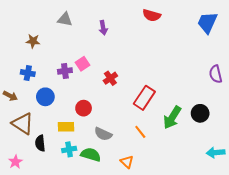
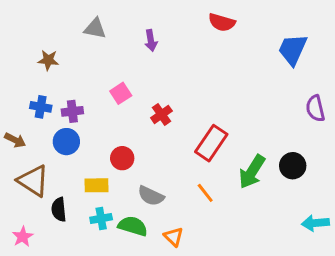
blue trapezoid: (207, 22) -> (293, 50), moved
purple cross: (65, 71) -> (72, 111), moved
orange triangle: (127, 162) -> (174, 237), moved

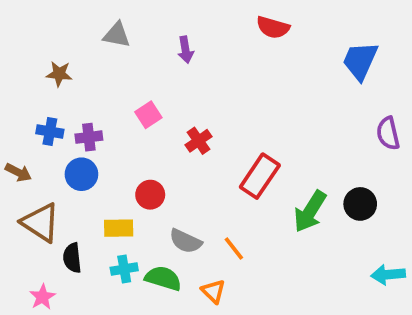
orange line: (205, 193) -> (234, 249), moved
pink star: (23, 237) -> (42, 297), moved

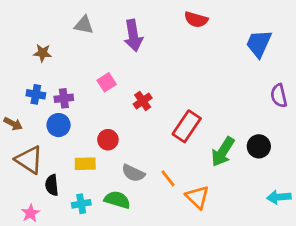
purple arrow: (186, 50) -> (133, 36), size x1.6
cyan cross: (124, 269) -> (81, 204), moved
orange triangle: (213, 291) -> (197, 197), moved, size x1.4

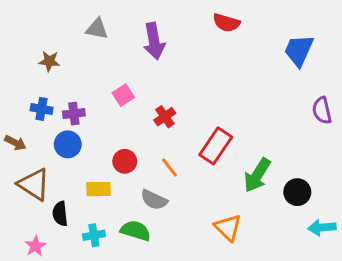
black circle: (259, 146) -> (297, 192), moved
orange line: (168, 178) -> (169, 167), moved

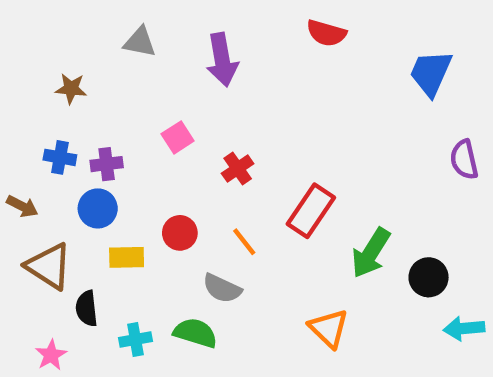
yellow rectangle: (99, 189) -> (127, 257), moved

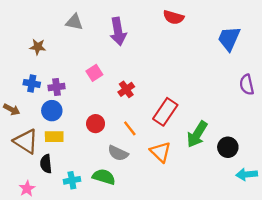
yellow rectangle: (127, 257) -> (54, 137), moved
orange triangle: (329, 328) -> (161, 152), moved

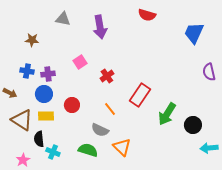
red circle: (96, 124) -> (72, 105), moved
orange triangle: (161, 152) -> (122, 147), moved
cyan cross: (72, 180) -> (53, 152), moved, turned 32

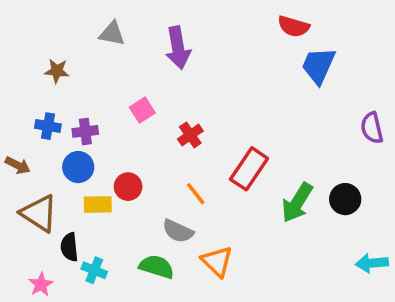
red semicircle: (147, 15) -> (294, 26), moved
blue trapezoid: (194, 33) -> (318, 66), moved
yellow rectangle: (46, 116) -> (98, 204), moved
black circle: (193, 125) -> (345, 199), moved

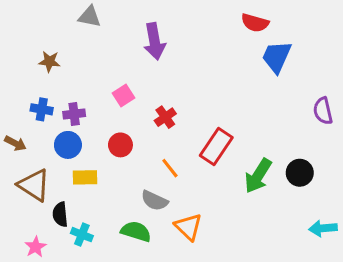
gray triangle: (112, 34) -> (90, 17), moved
red circle: (128, 187) -> (120, 145), moved

